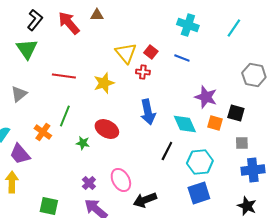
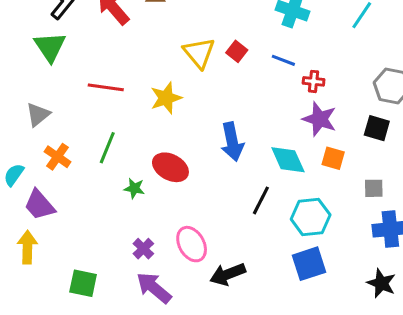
red cross: (143, 72) -> (314, 81), moved
black square: (236, 113) -> (377, 128), moved
orange cross: (43, 132) -> (57, 157), moved

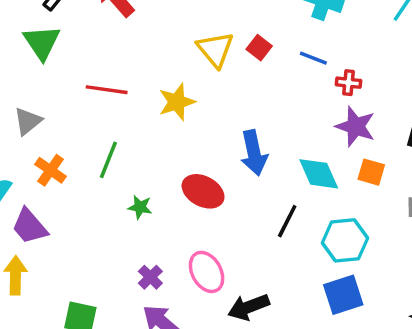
red ellipse: (170, 167) -> (203, 191), moved

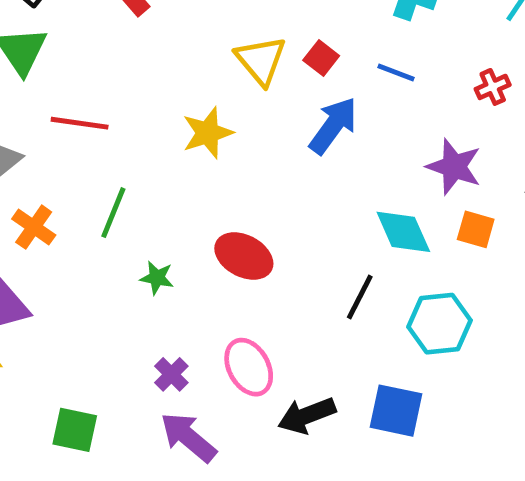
red cross: (348, 83) -> (493, 87), moved, turned -30
red line: (107, 90) -> (80, 123), moved
blue arrow: (254, 153) -> (333, 126), moved, turned -132
blue square: (343, 295) -> (396, 411), moved, turned 30

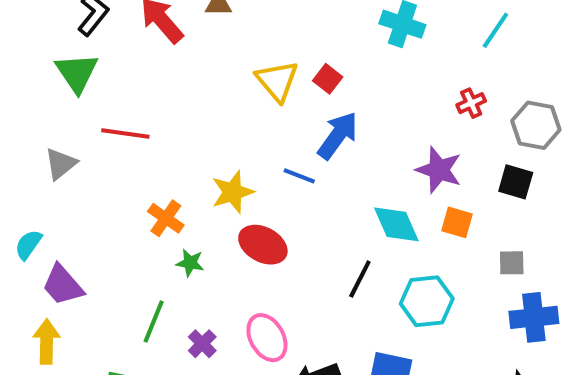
blue line: (396, 72) -> (299, 176), moved
yellow star: (208, 133) -> (233, 192), moved
green line: (113, 213) -> (154, 321), moved
orange cross: (34, 227) -> (166, 218), moved

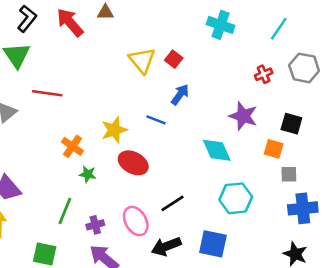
gray hexagon: (536, 125) -> (304, 68), moved
blue arrow: (338, 135) -> (180, 95), size x0.7
orange square: (457, 222) -> (274, 149), moved
black line: (360, 279) -> (172, 203), moved, turned 30
purple cross: (202, 344) -> (95, 225), turned 30

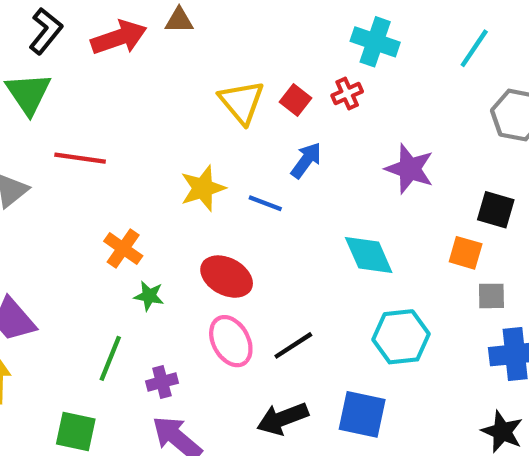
red arrow: (70, 22) -> (119, 37), turned 112
red cross: (264, 74) -> (347, 93), moved
purple star: (243, 116) -> (410, 169), moved
yellow star: (114, 130) -> (203, 188), moved
pink ellipse: (136, 221) -> (231, 341), moved

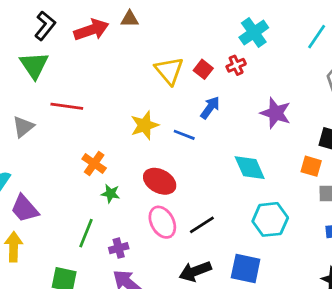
cyan cross: (375, 42) -> (254, 32), turned 36

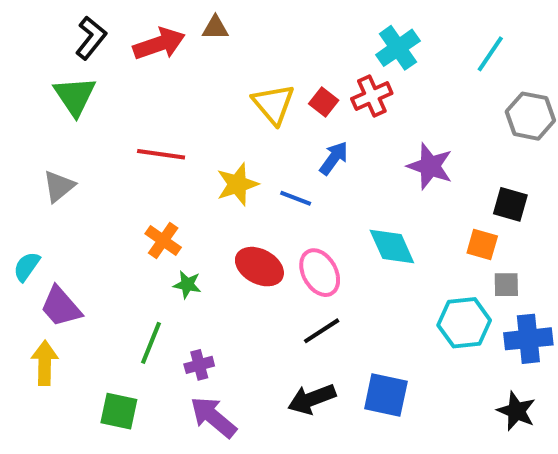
red cross: (236, 65) -> (372, 96), size x1.4
red line: (67, 106) -> (161, 154), moved
cyan hexagon: (270, 219) -> (464, 323), moved
pink ellipse: (162, 222) -> (320, 273), moved

